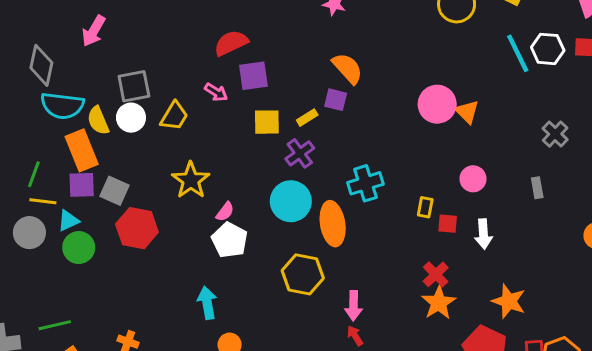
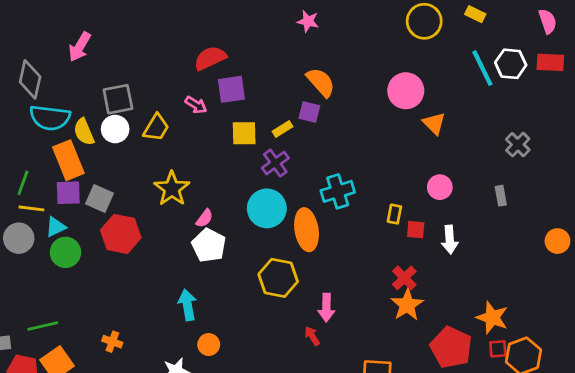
pink circle: (437, 104) -> (406, 91), moved
orange star: (509, 301) -> (492, 318), moved
red arrow: (355, 336) -> (312, 336), moved

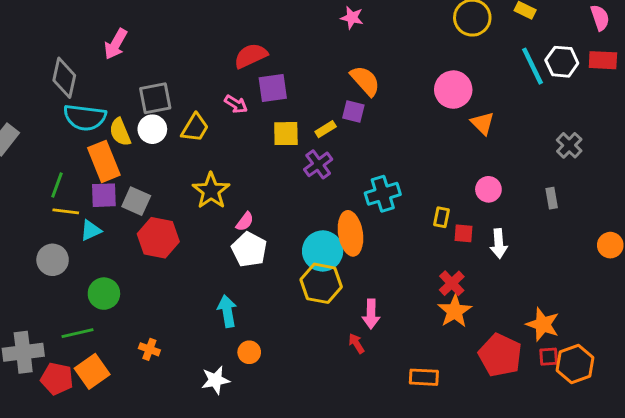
cyan circle: (267, 208) -> (323, 251), moved
gray circle: (19, 238) -> (53, 260), moved
green circle: (66, 252) -> (104, 294), moved

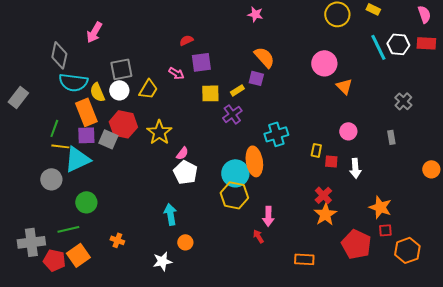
red semicircle: (251, 56) -> (186, 40), size x0.6
cyan triangle: (91, 230) -> (77, 159), size x1.8
red hexagon: (158, 238) -> (123, 124), moved
orange star: (543, 324) -> (380, 207), moved
red square: (549, 357) -> (385, 230), moved

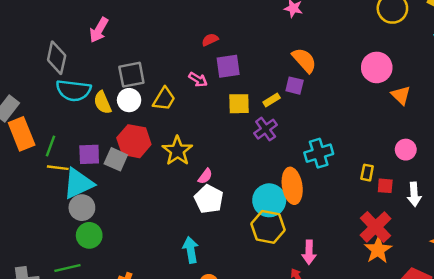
orange rectangle: (86, 112) -> (22, 134), moved
gray circle: (51, 179) -> (82, 208), moved
red cross: (323, 195) -> (376, 227), size x1.5

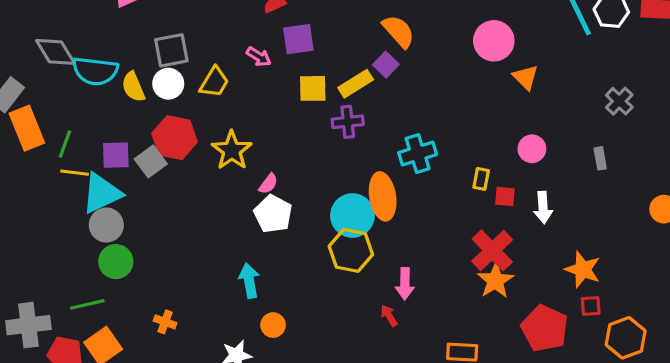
gray diamond: (57, 58) -> (55, 52), moved, turned -44
purple square: (295, 86) -> (386, 65), turned 30
yellow rectangle: (272, 100) -> (356, 84), size x1.5
purple cross: (266, 129) -> (348, 122), turned 30
gray square: (116, 159) -> (151, 161), turned 30

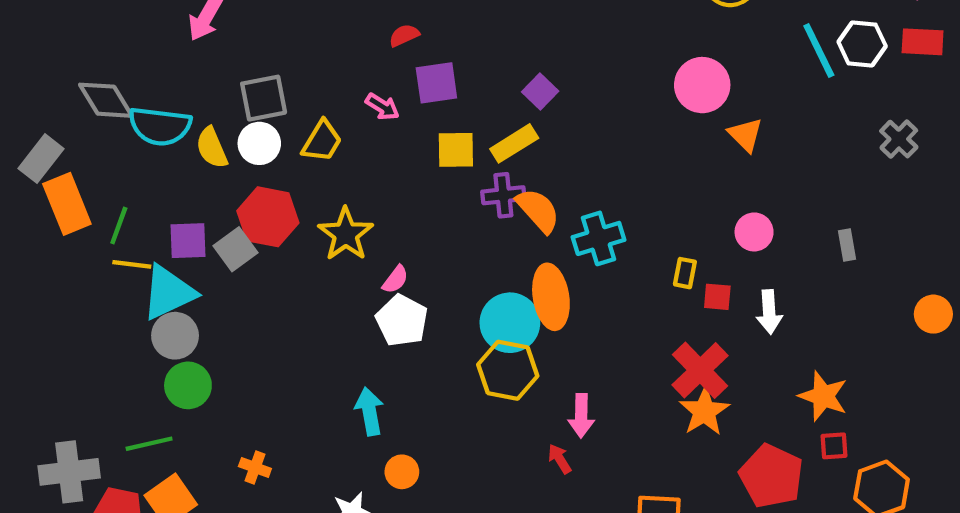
orange semicircle: (399, 31) -> (538, 210), moved
purple square: (386, 65) -> (540, 92), moved
gray cross: (619, 101) -> (899, 139), moved

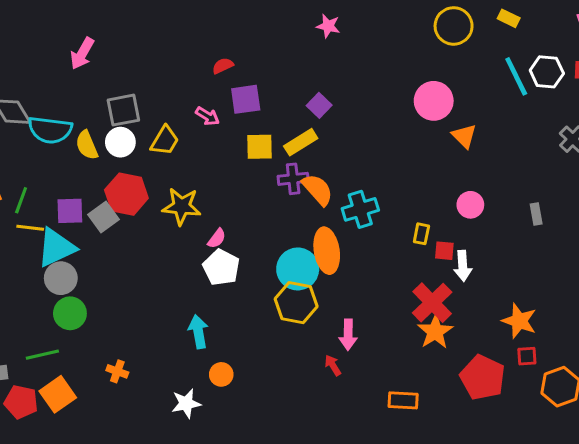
yellow star: (346, 234) -> (182, 206), turned -30
white arrow: (769, 312) -> (463, 266), moved

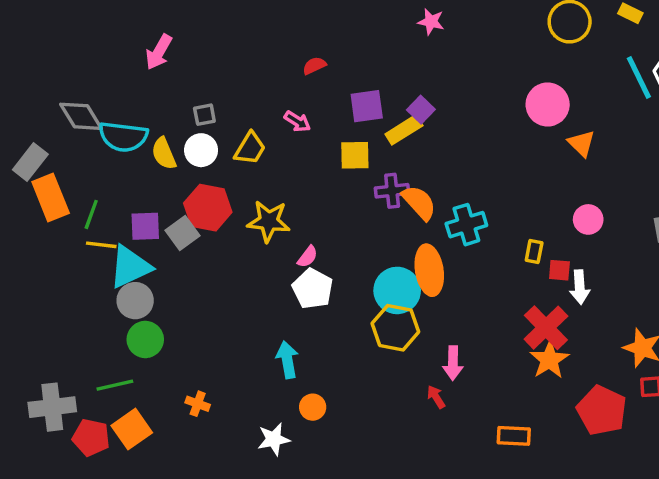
purple square: (246, 99) -> (367, 106), moved
gray square: (123, 110) -> (204, 115), size x0.6
yellow rectangle: (301, 142) -> (404, 130), moved

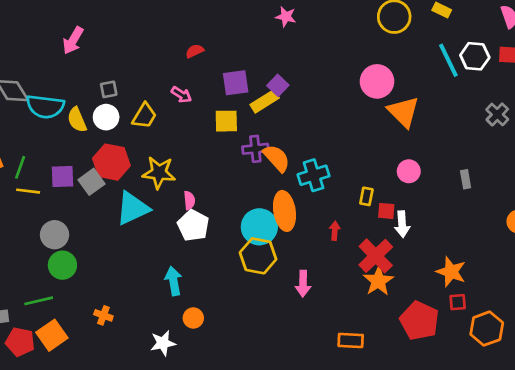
orange triangle: (581, 143) -> (403, 112), size x1.5
pink semicircle: (308, 257) -> (189, 200), turned -42
cyan triangle: (130, 267) -> (132, 208), moved
red arrow: (436, 397) -> (335, 231), moved, turned 36

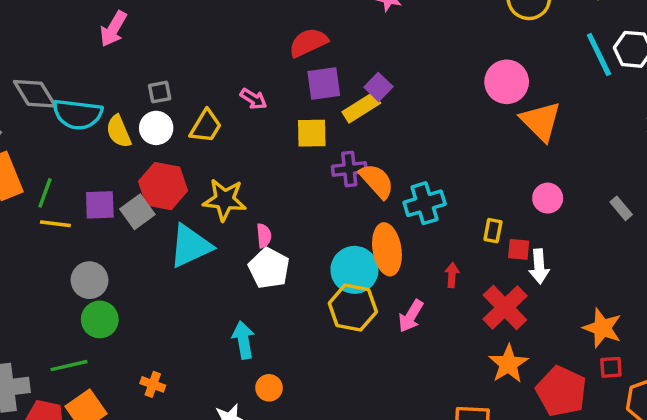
red semicircle: (195, 51) -> (308, 43), moved, size x1.6
gray rectangle: (466, 179) -> (621, 208), turned -30
orange star: (378, 281) -> (508, 364), moved
pink arrow: (303, 284) -> (411, 316), moved, turned 30

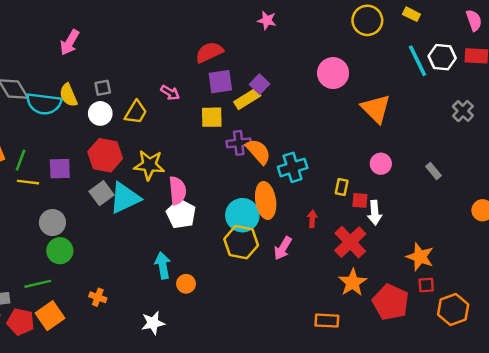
pink circle: (507, 82) -> (333, 73), moved
yellow semicircle: (119, 131) -> (68, 95), moved
gray square: (137, 212) -> (101, 193), moved
pink semicircle: (264, 236) -> (177, 191), size x1.6
orange circle: (269, 388) -> (186, 284), moved

